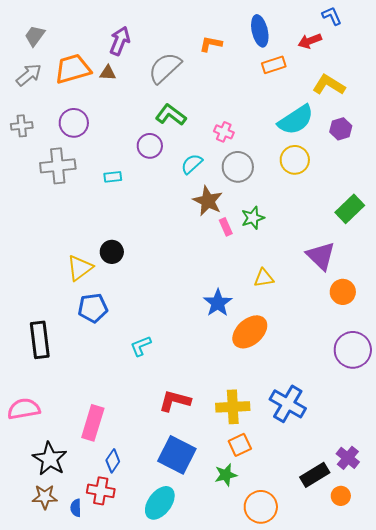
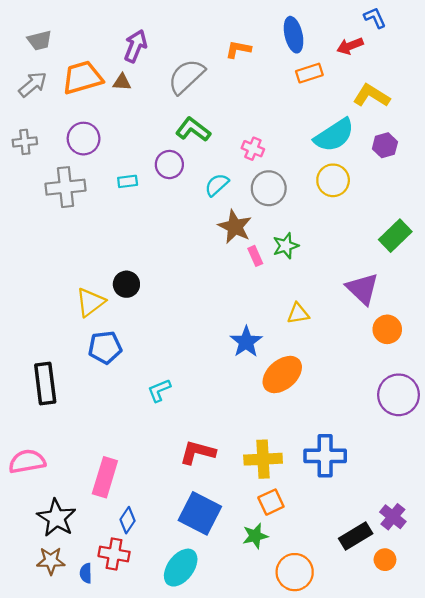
gray trapezoid: (35, 36) -> (40, 40), turned -140
cyan rectangle: (113, 177) -> (128, 181), moved
blue cross: (288, 404) -> (325, 456), turned -30

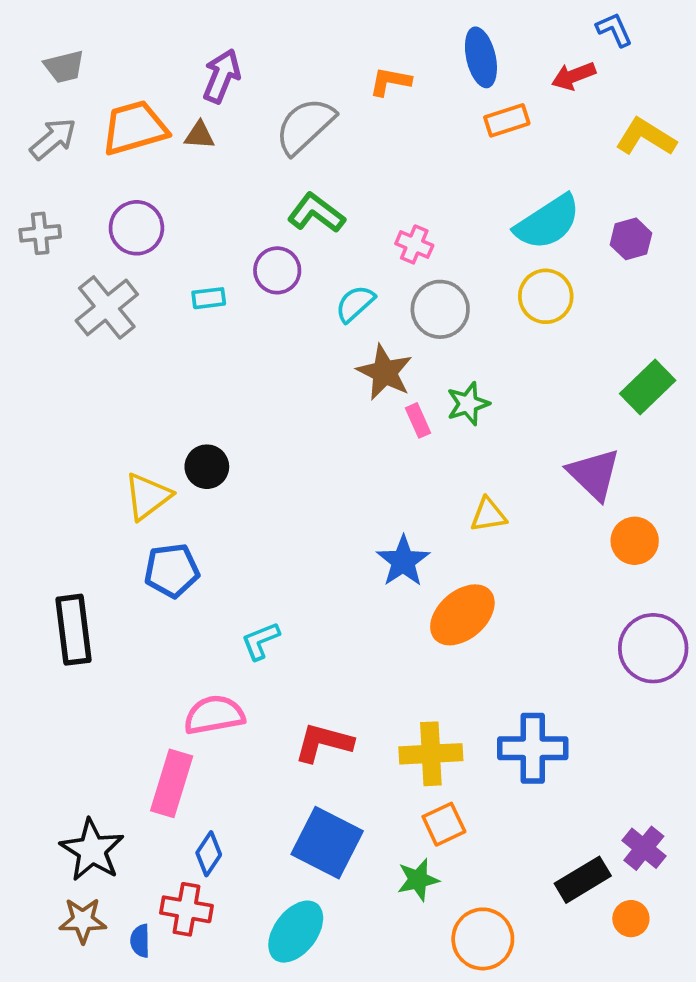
yellow L-shape: (371, 96) -> (646, 137), moved
gray cross: (65, 187) -> (107, 307), turned -33
pink semicircle: (27, 461) -> (214, 715), moved

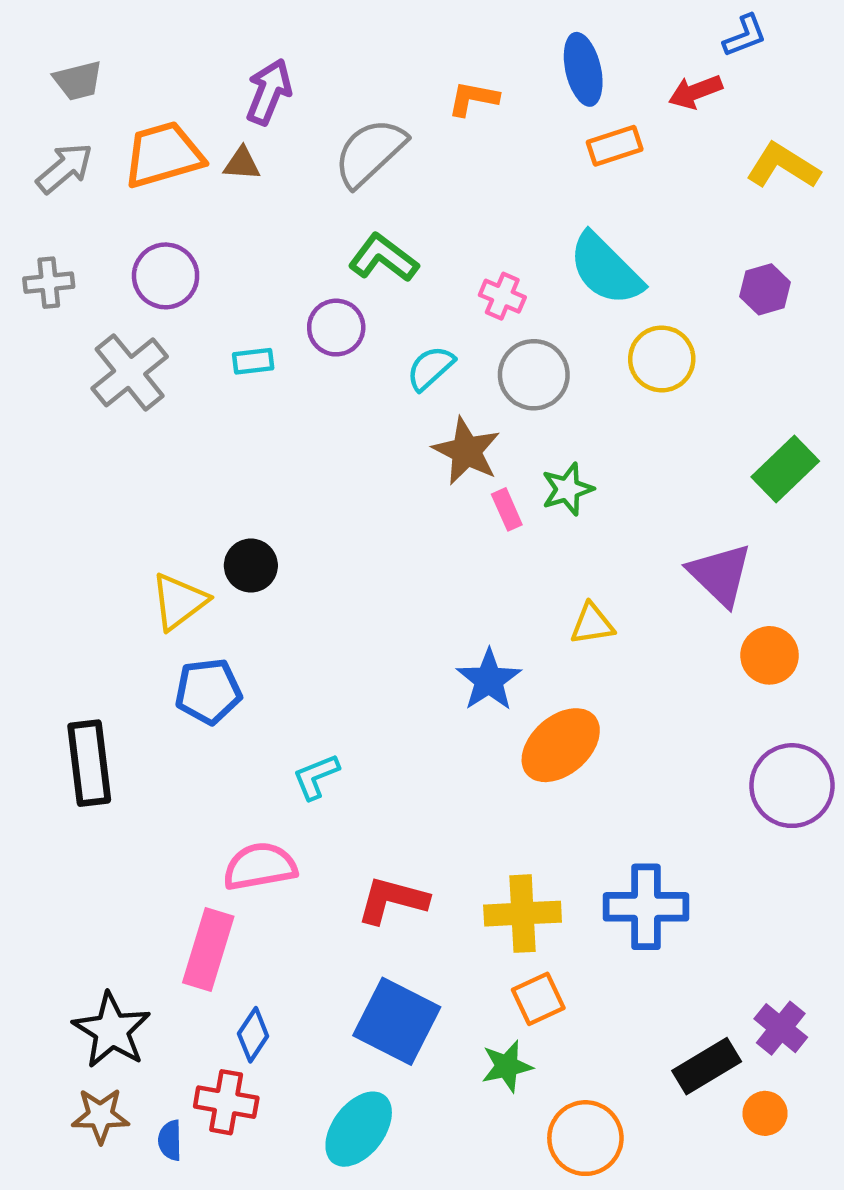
blue L-shape: (614, 30) -> (745, 36), turned 93
cyan semicircle: (548, 222) -> (606, 269), moved, turned 78

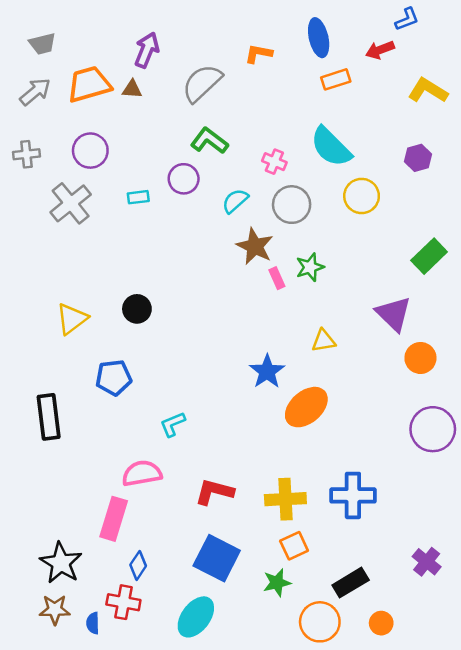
yellow triangle: (179, 601) -> (72, 319), moved
black rectangle: (707, 1066) -> (351, 583), moved
orange circle: (765, 1113) -> (381, 623), moved

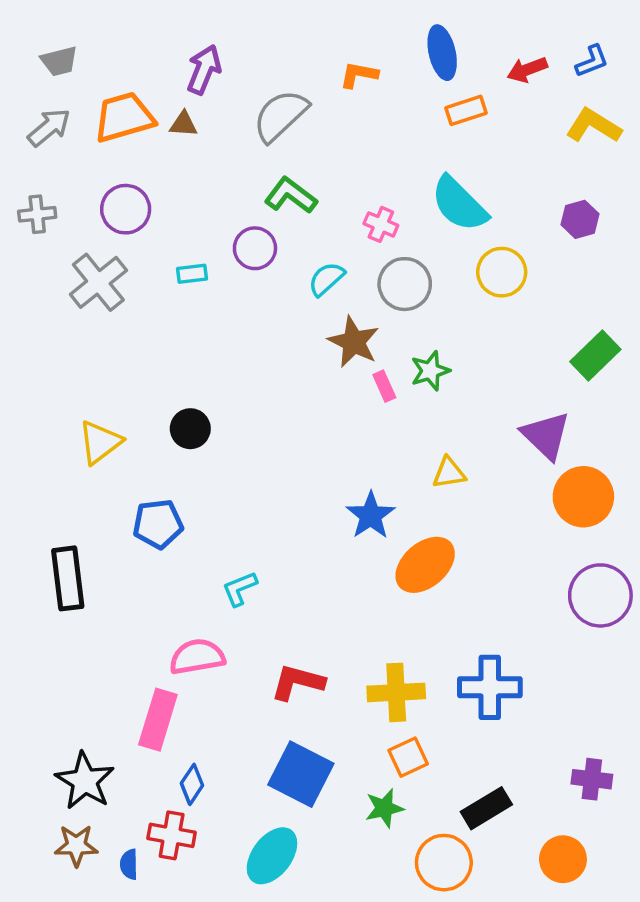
blue L-shape: (407, 19) -> (592, 61), moved
orange circle: (420, 358) -> (583, 497), size x1.4
purple cross: (427, 562) -> (592, 779), turned -32
orange circle: (381, 623) -> (563, 859), moved, size x1.4

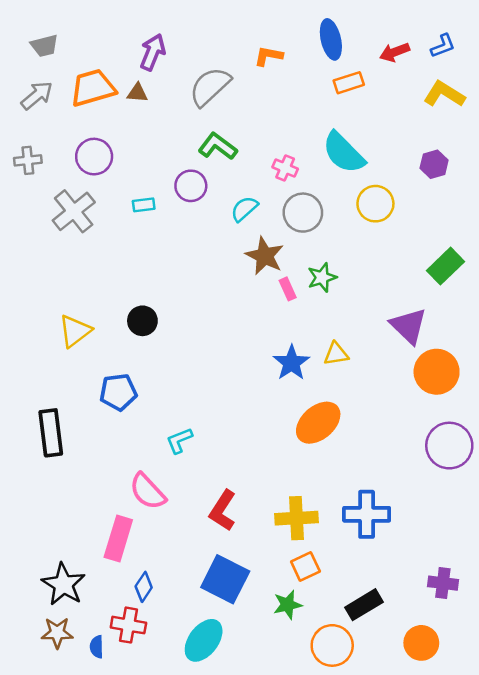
blue star: (371, 515) -> (291, 363), moved
pink semicircle: (197, 657) -> (148, 491), turned -123
red L-shape: (298, 682) -> (223, 511), turned -72

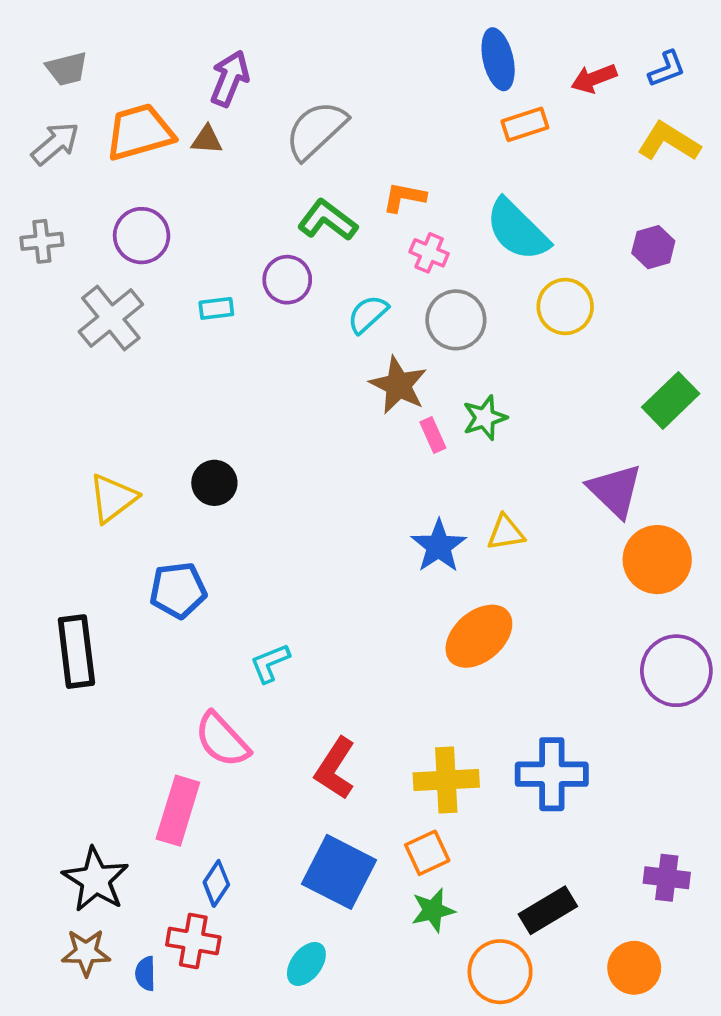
orange L-shape: (269, 56) -> (404, 197), moved
orange square: (305, 567) -> (427, 853), moved
cyan ellipse: (204, 640) -> (306, 964), size x0.7

